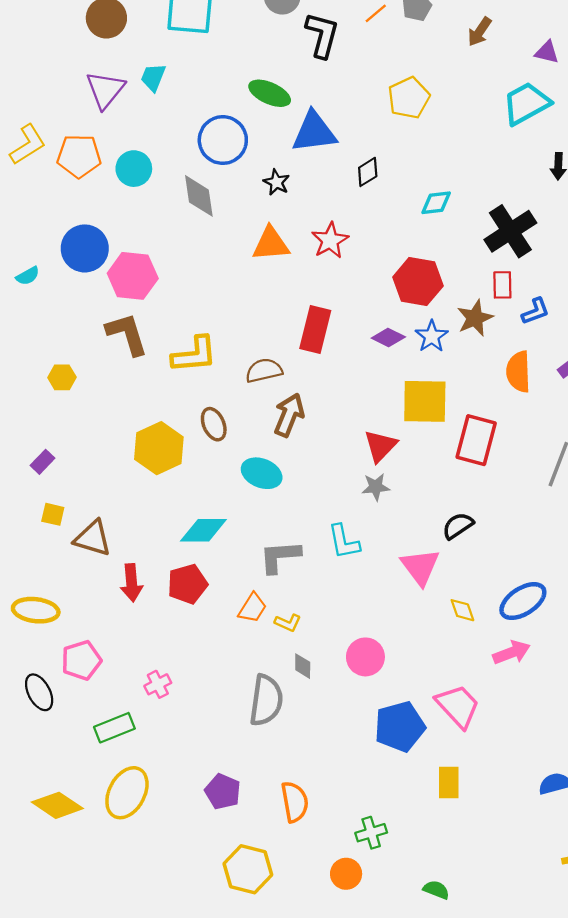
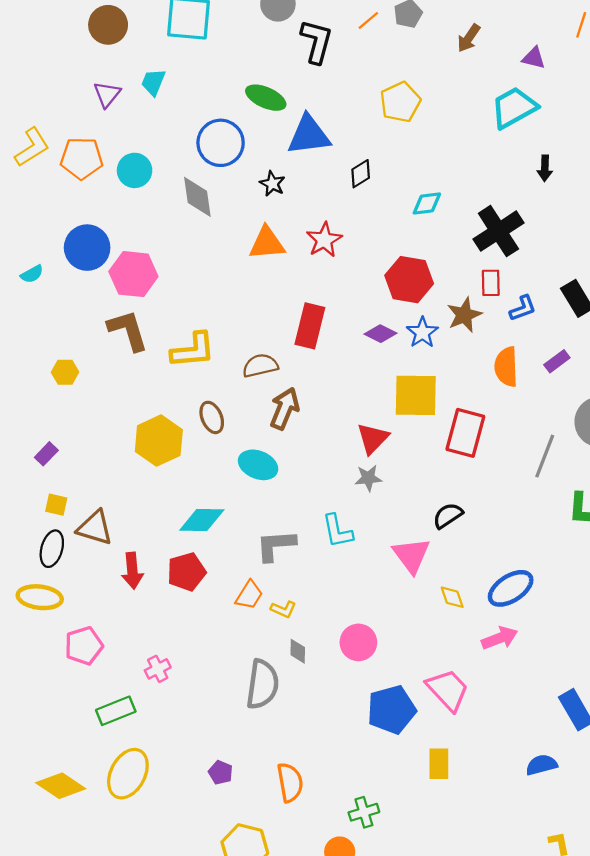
purple triangle: (105, 90) -> (107, 94), size x0.7
black ellipse: (39, 692) -> (52, 549), moved, turned 44
purple pentagon: (223, 792) -> (221, 773), size x0.7

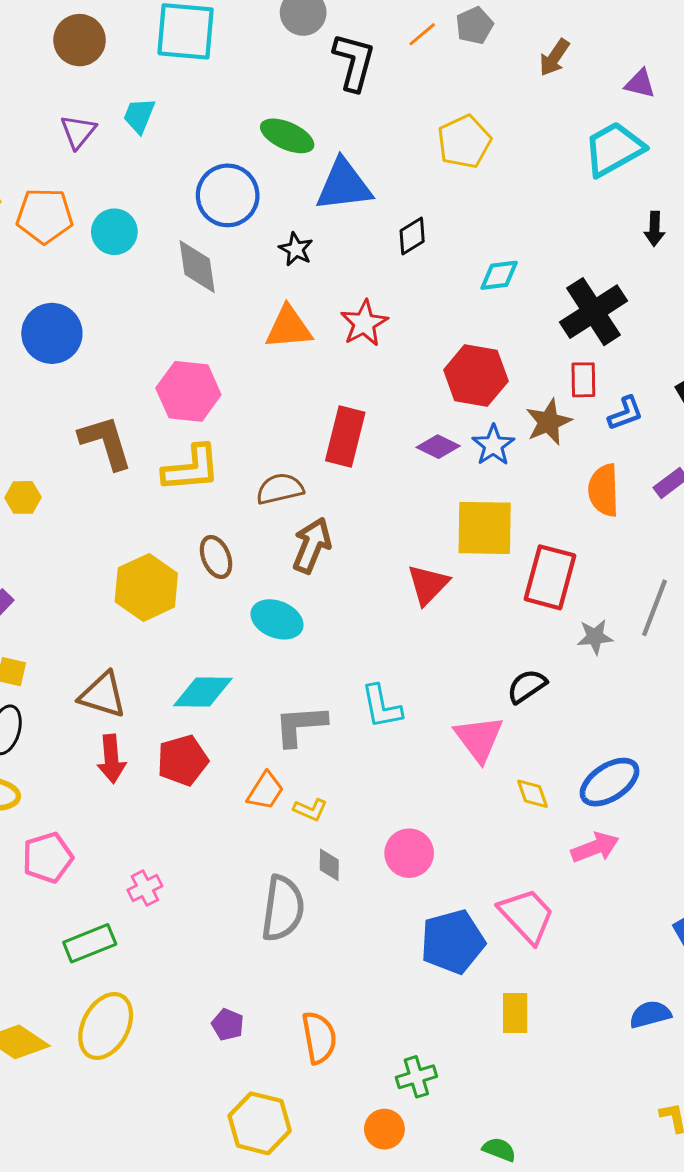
pink hexagon: (133, 274) -> (188, 391), moved
gray star: (368, 478) -> (595, 637), moved
brown triangle: (95, 528) -> (103, 695), moved

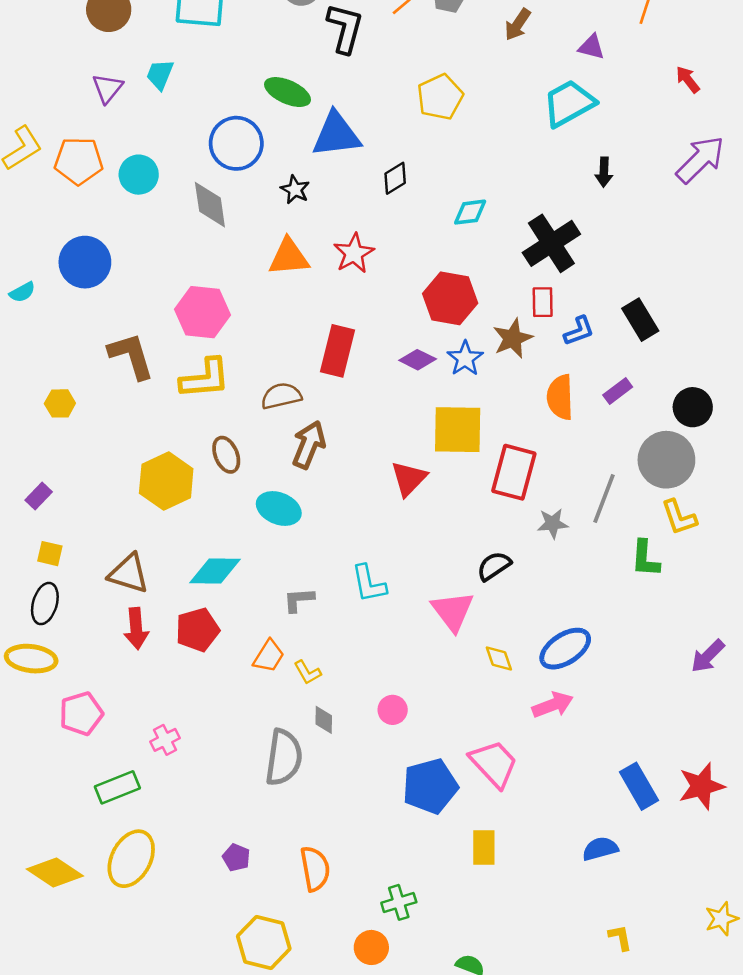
gray L-shape: (300, 725) -> (299, 600), size x0.7
yellow L-shape: (310, 810) -> (308, 672), turned 36
pink circle: (409, 853) -> (393, 710), size x0.7

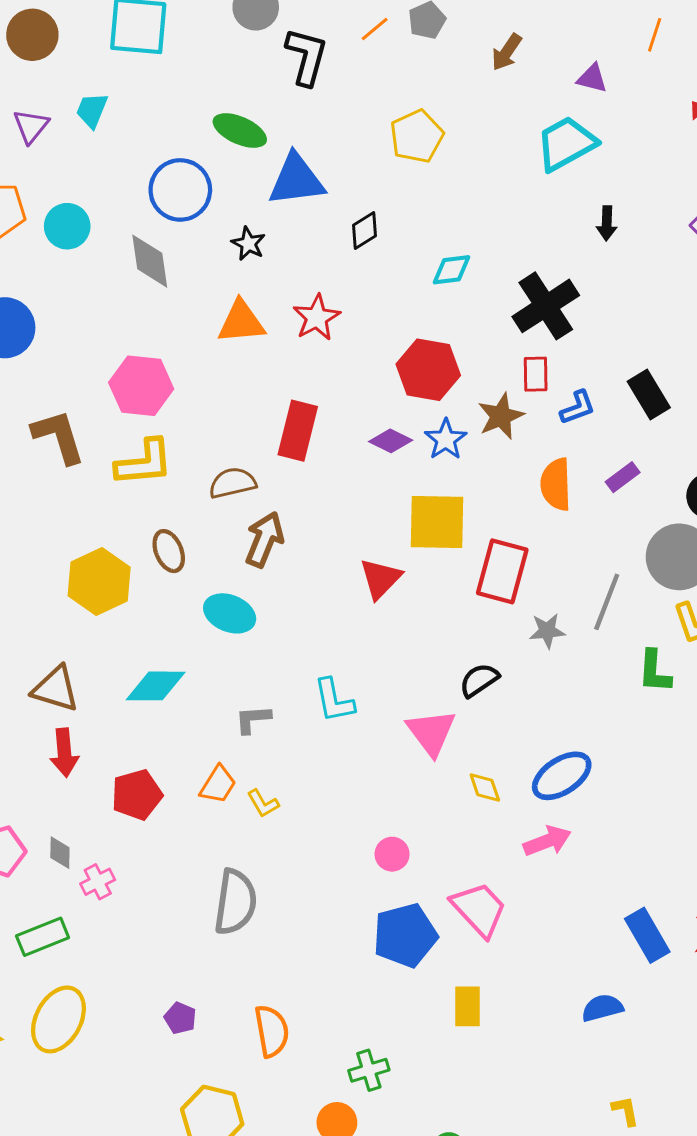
red pentagon: (197, 630) -> (137, 795), moved
pink circle: (393, 710) -> (392, 854), moved
gray diamond: (324, 720) -> (60, 853), moved

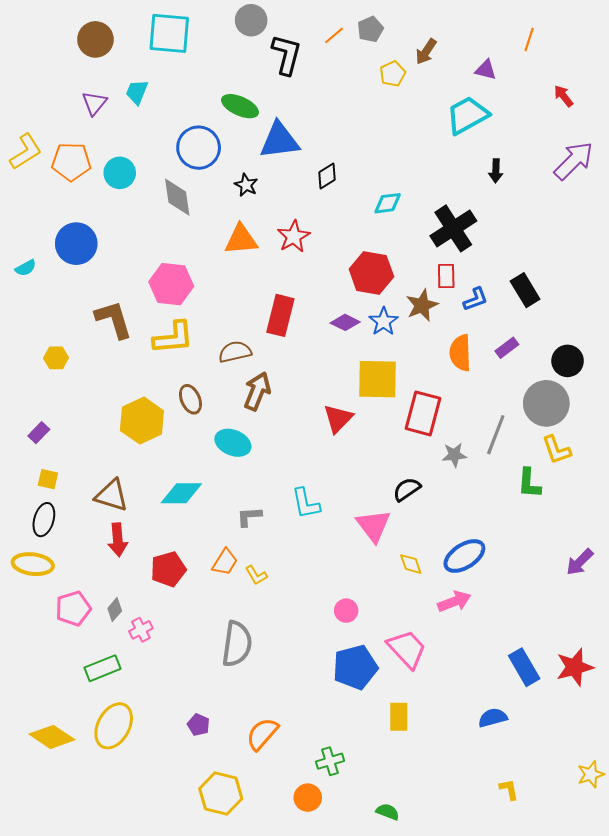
yellow pentagon: (417, 136) -> (393, 74), moved, size x0.7
gray diamond: (60, 853) -> (115, 610), turned 40
orange semicircle: (272, 1031) -> (262, 734), turned -129

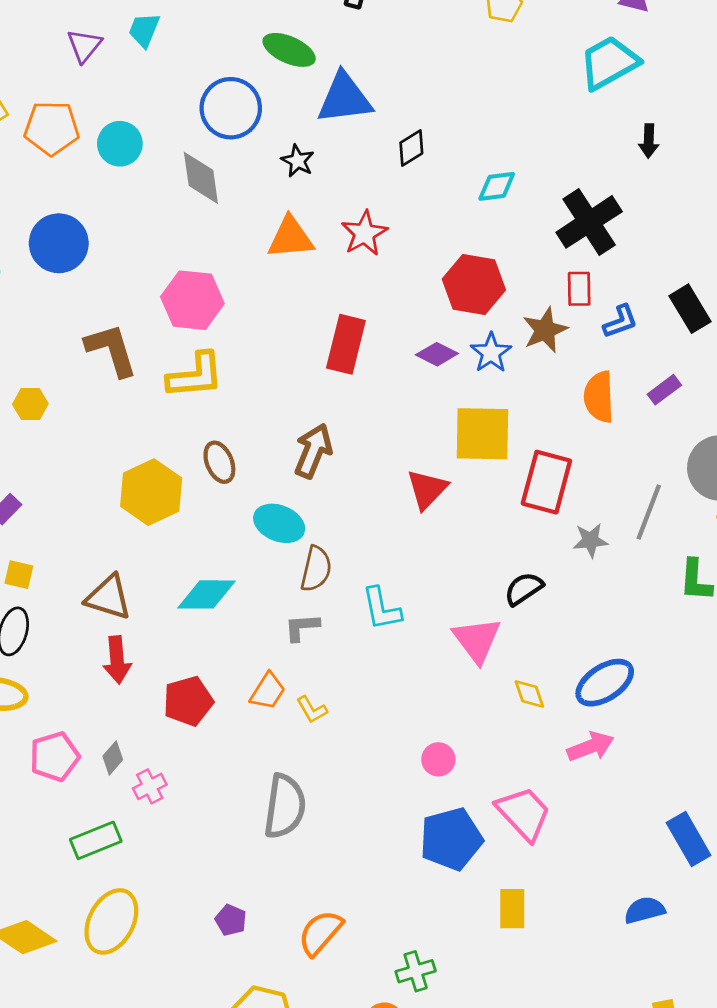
brown semicircle: (235, 352) -> (316, 569), moved, turned 116

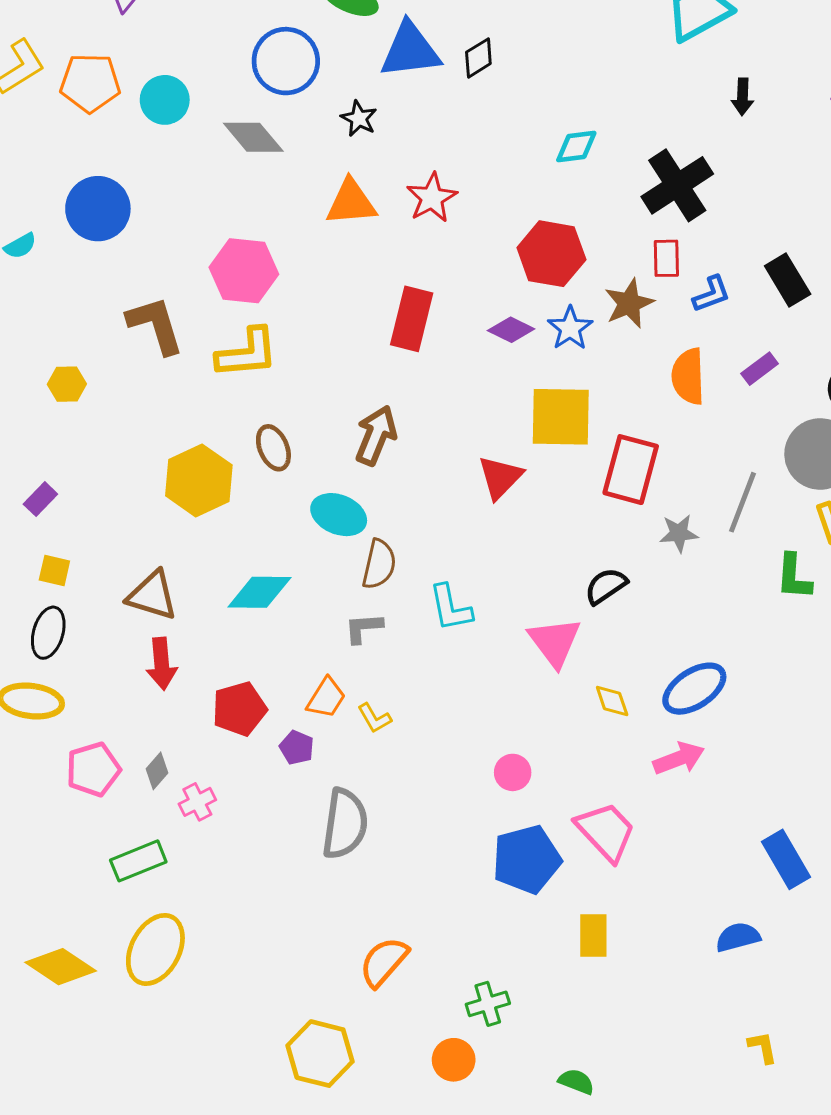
black diamond: (411, 148) -> (478, 58), moved
gray diamond: (201, 178) -> (253, 137), turned -32
purple pentagon: (231, 920) -> (297, 748), moved

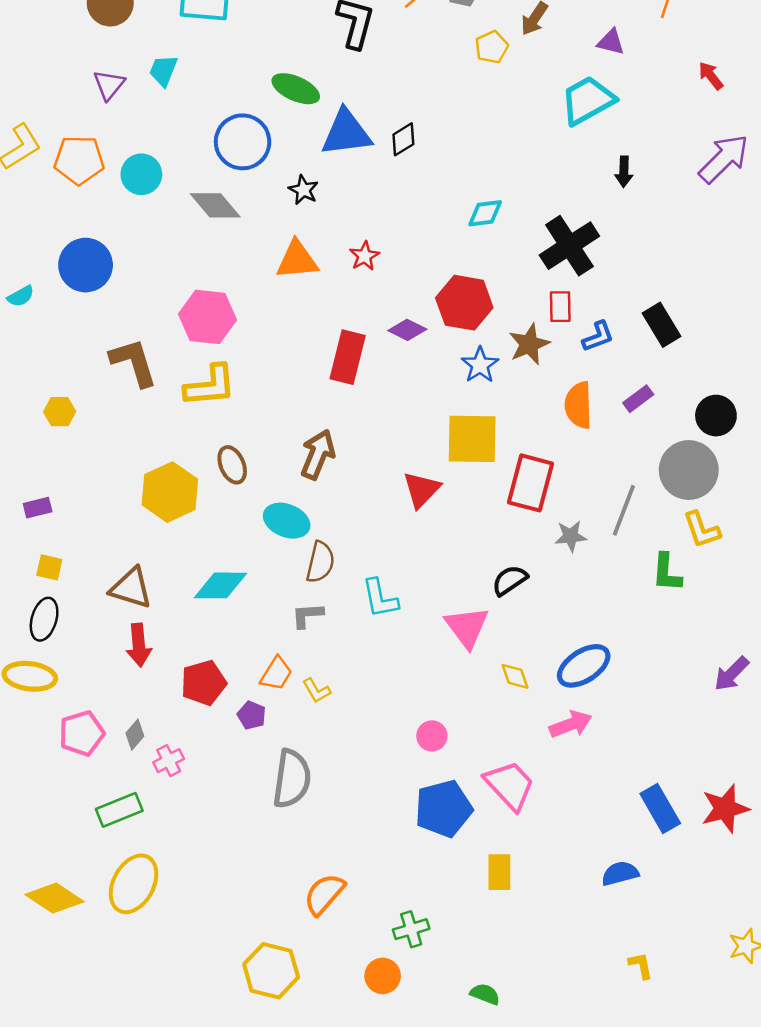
red star: (432, 198) -> (364, 256), size x0.7
purple diamond: (511, 330) -> (407, 330), moved
purple rectangle: (40, 499) -> (38, 508), turned 32

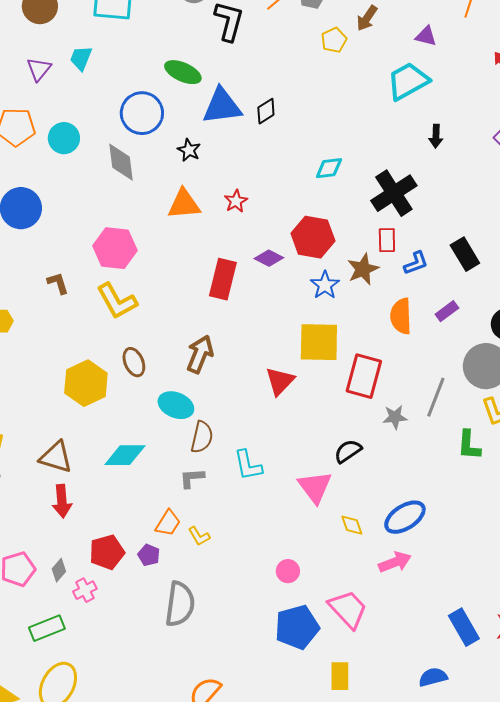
gray diamond: (215, 205) -> (121, 162), turned 33
brown L-shape: (134, 362) -> (58, 283), size x0.6
yellow L-shape: (210, 386) -> (117, 301), turned 66
red pentagon: (204, 683) -> (107, 552), moved

